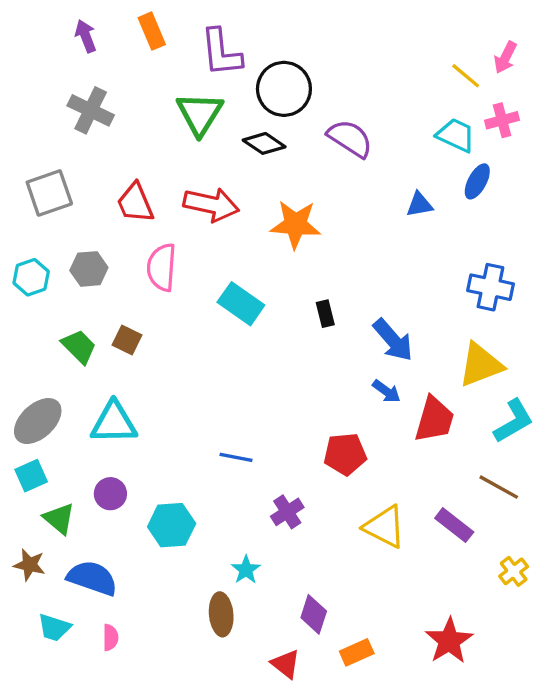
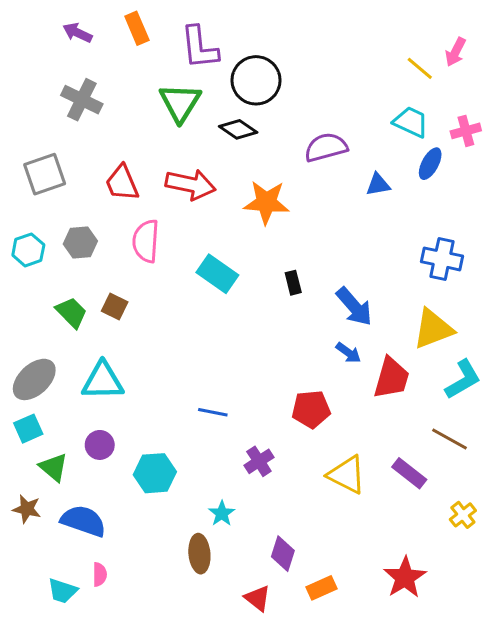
purple arrow: (86, 36) -> (77, 33), turned -44
pink cross: (502, 120) -> (466, 131), moved
purple semicircle: (350, 138) -> (326, 147), moved, turned -48
cyan trapezoid: (54, 628) -> (63, 591), moved

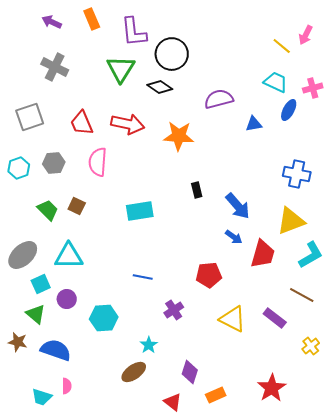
cyan rectangle: (217, 274) -> (140, 211), moved, turned -44
cyan square: (28, 429) -> (41, 284), moved
brown ellipse: (199, 554) -> (134, 372), turned 60

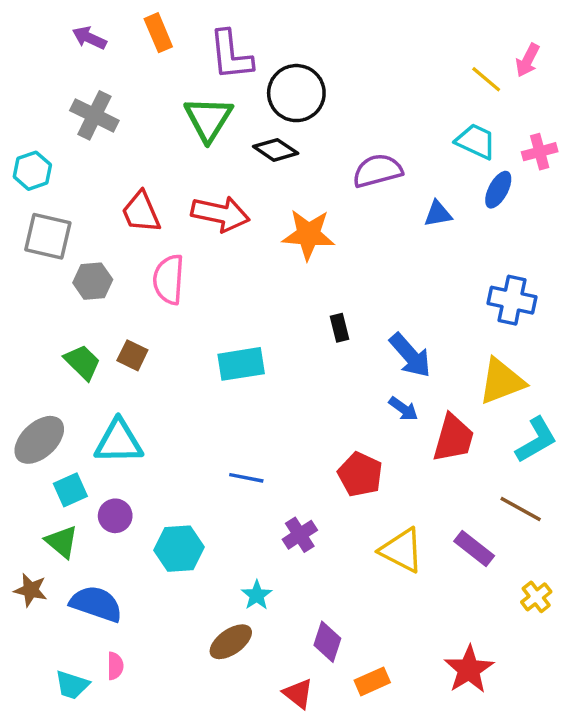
gray square: (30, 117) -> (48, 236), moved, turned 32
cyan hexagon: (19, 168) -> (32, 171), moved
red pentagon: (209, 275) -> (360, 474), turned 30

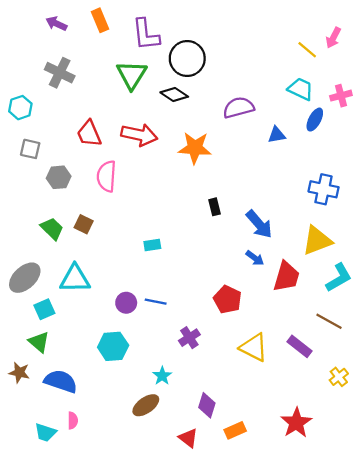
gray square: (48, 236) -> (30, 149), size x0.7
cyan rectangle: (241, 364) -> (152, 245), moved, size x0.6
purple circle: (115, 516) -> (126, 303), moved

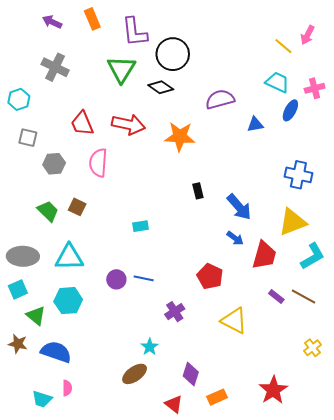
gray ellipse: (25, 278) -> (23, 256), turned 44
cyan square: (44, 309) -> (18, 289), moved
cyan hexagon: (113, 346) -> (68, 301), moved
purple rectangle: (300, 346) -> (276, 296), moved, size x0.7

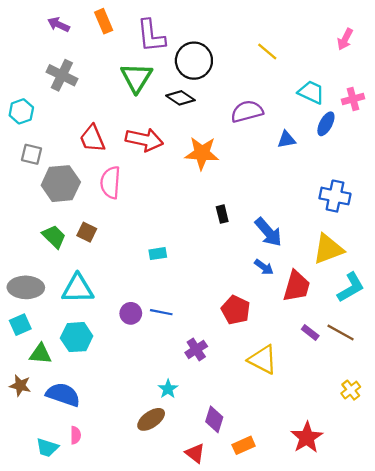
yellow line: (283, 46) -> (267, 52), moved
gray hexagon: (54, 164) -> (61, 184), size x1.5
green triangle: (36, 316) -> (41, 354), turned -35

